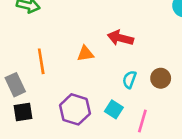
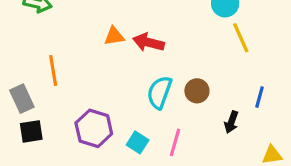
orange triangle: (85, 54) -> (114, 36), moved
cyan semicircle: (129, 80) -> (159, 92), size x1.5
cyan square: (114, 109) -> (138, 142), moved

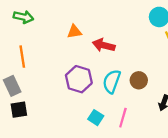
orange triangle: (114, 36) -> (74, 32), moved
orange line: (53, 71) -> (22, 57), moved
purple hexagon: (94, 128) -> (79, 79), moved

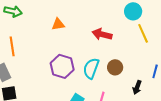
red arrow: (104, 45) -> (102, 34), moved

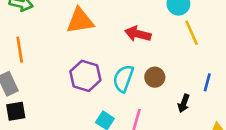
orange triangle: (58, 24) -> (80, 21), size x1.6

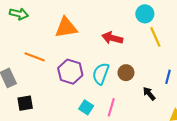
orange line: (20, 50) -> (35, 57), moved, turned -60
black arrow: (184, 103) -> (149, 94), turned 120
black square: (16, 111) -> (25, 103), moved

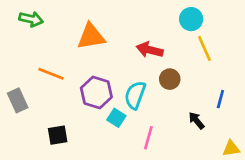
brown circle: (126, 73) -> (170, 79), moved
black square: (25, 103) -> (58, 135), moved
cyan square: (86, 107) -> (116, 118), moved

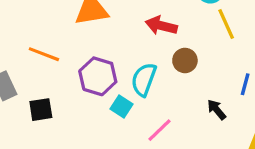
black square: (58, 135) -> (41, 110), moved
pink line: (148, 138) -> (160, 130), turned 30

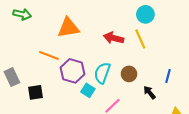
yellow line: (226, 24) -> (140, 39), moved
orange line: (44, 54) -> (49, 55), moved
brown circle: (185, 60) -> (129, 74), moved

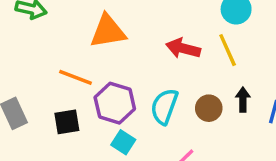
cyan square: (88, 90) -> (123, 142), moved
black square: (36, 92) -> (67, 122), moved
black arrow: (150, 92) -> (243, 100), moved, turned 40

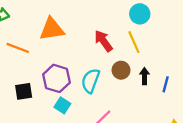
red arrow: (183, 48) -> (103, 41), turned 40
orange line: (75, 77) -> (18, 48), moved
brown circle: (209, 108) -> (121, 70), moved

